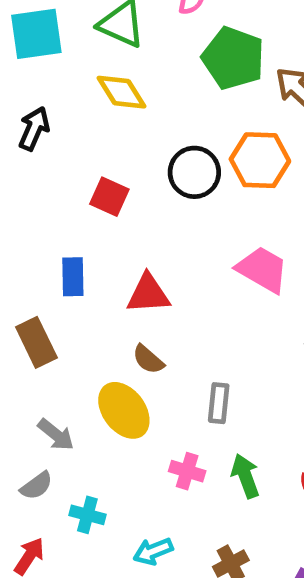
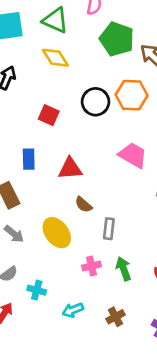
brown semicircle: (148, 359) -> (83, 205), moved
gray arrow: (56, 435) -> (14, 234), moved
pink cross: (187, 471) -> (91, 266), turned -30

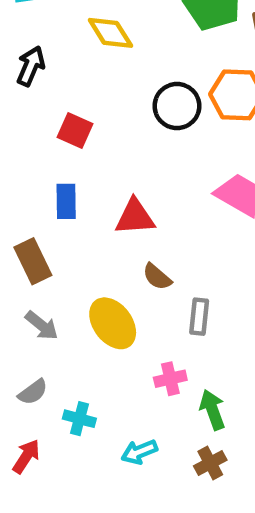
red square: (49, 115) -> (75, 130), moved
green arrow: (124, 269) -> (212, 410), moved

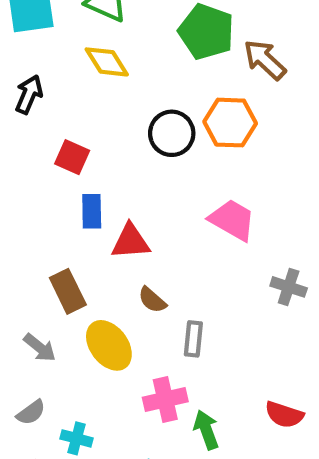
blue rectangle: (66, 201) -> (92, 211), moved
brown rectangle: (33, 261) -> (68, 291), moved
pink cross: (170, 379) -> (165, 399), size x1.4

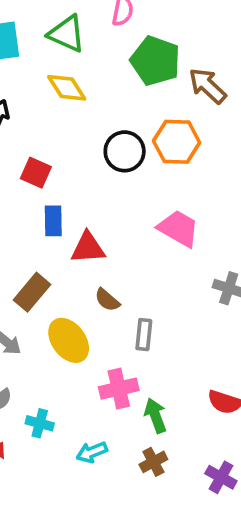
brown rectangle: (68, 291) -> (32, 292), turned 66

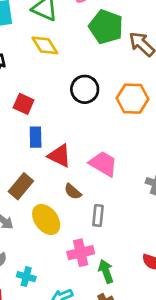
orange hexagon: (177, 142) -> (133, 99), moved
pink trapezoid: (179, 229) -> (103, 164), moved
red triangle: (88, 248) -> (59, 156), turned 30

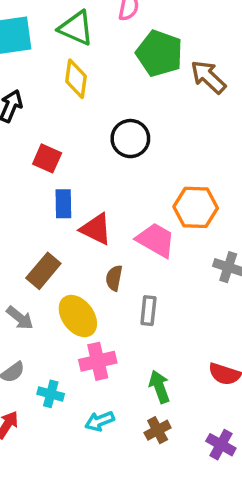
yellow diamond: (45, 45) -> (76, 79), turned 40
orange hexagon: (133, 99) -> (196, 207), moved
brown semicircle: (73, 192) -> (114, 278), turned 60
pink cross: (81, 253) -> (98, 361), moved

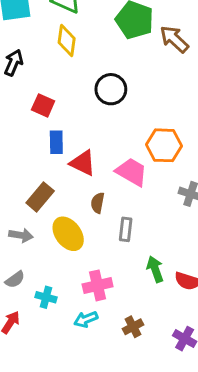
gray arrow: (20, 318) -> (21, 235), turned -30
pink cross: (98, 361) -> (98, 285), moved
green arrow: (159, 387) -> (155, 269), moved

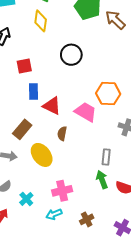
red square: (43, 105) -> (24, 66), turned -35
gray rectangle: (126, 229) -> (106, 157), moved
cyan cross: (46, 297) -> (26, 199), turned 32

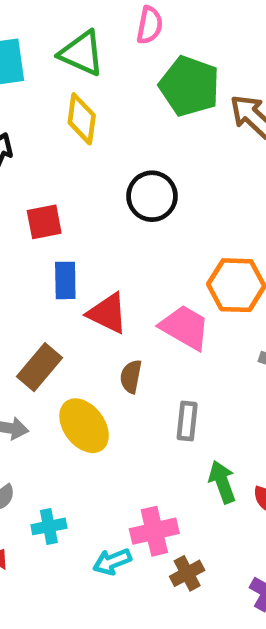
gray rectangle: (106, 157) -> (187, 421), moved
pink cross: (62, 191) -> (154, 531), moved
cyan cross: (26, 199) -> (49, 526), turned 32

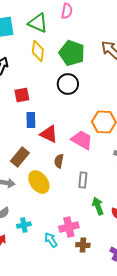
green pentagon: (189, 86) -> (72, 53), moved
cyan arrow: (112, 562) -> (51, 240), turned 77
brown cross: (187, 573) -> (83, 245), turned 32

